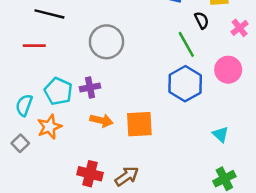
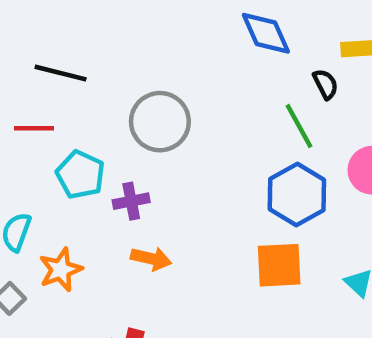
cyan pentagon: (58, 91) -> (80, 175), moved
orange square: (139, 124) -> (279, 265), moved

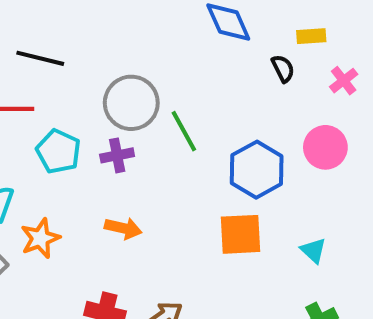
green line: (299, 126) -> (184, 131), moved
purple cross: (131, 201) -> (117, 155), moved

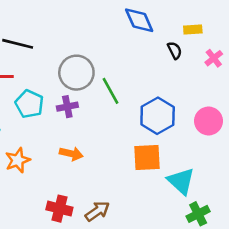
pink circle: (325, 147) -> (209, 121), moved
cyan triangle: (313, 250) -> (181, 181), moved, size x1.6

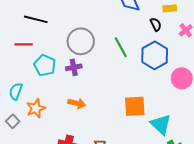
green line: (110, 91) -> (121, 47), moved
blue hexagon: (158, 116) -> (155, 55), moved

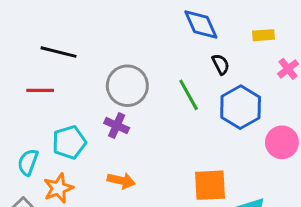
black semicircle: (156, 24) -> (221, 64), moved
cyan pentagon: (45, 65) -> (69, 142), moved, turned 30
purple cross: (74, 67) -> (117, 126), turned 35

